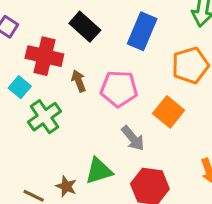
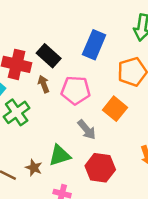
black rectangle: (85, 27) -> (49, 56), moved

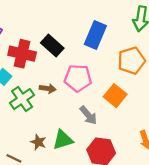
brown arrow: (44, 84) -> (48, 89), moved, turned 119
brown star: (34, 168) -> (38, 142), moved

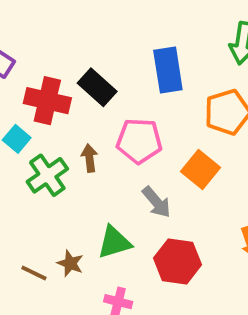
blue rectangle: (95, 35) -> (168, 70), turned -32
brown arrow: (48, 89) -> (89, 158), turned -105
brown star: (38, 142) -> (70, 263), moved

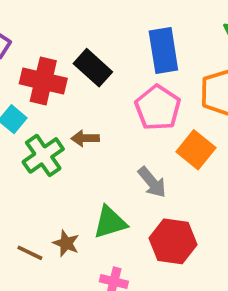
pink pentagon: (139, 141) -> (158, 108), moved, turned 30
brown arrow: (89, 158) -> (85, 138), turned -84

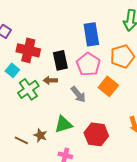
black rectangle: (93, 68) -> (60, 60), moved, turned 36
gray arrow: (152, 182) -> (78, 94), moved

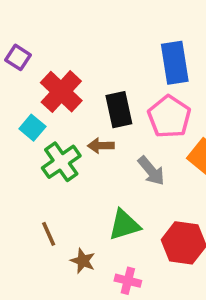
red cross: (28, 50) -> (61, 92), turned 30
brown star: (40, 135) -> (83, 261), moved
brown line: (21, 140) -> (49, 234), moved, turned 40

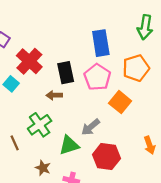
green cross: (61, 162) -> (40, 125), moved
gray arrow: (151, 171) -> (91, 127), moved, turned 90
brown line: (49, 234) -> (15, 143), moved

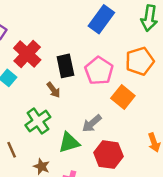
blue rectangle: (101, 43) -> (101, 19), moved, turned 45
brown arrow: (54, 95) -> (53, 90), turned -126
brown line: (15, 143) -> (12, 150), moved

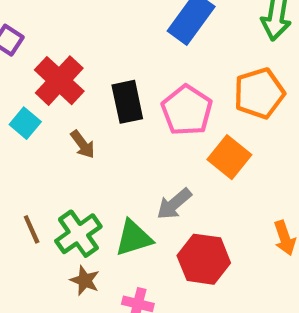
brown arrow: (53, 90) -> (83, 144), moved
green cross: (38, 121) -> (78, 234), moved
brown line: (12, 150) -> (32, 229), moved

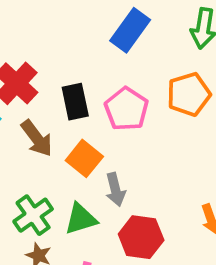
brown arrow: (83, 144) -> (37, 138), size x1.5
orange square: (229, 157) -> (84, 158), moved
gray arrow: (174, 204) -> (115, 190), turned -64

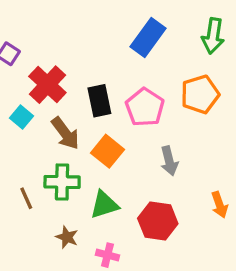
gray arrow: (115, 190) -> (169, 161), moved
green cross: (33, 215) -> (62, 182), moved, turned 36

